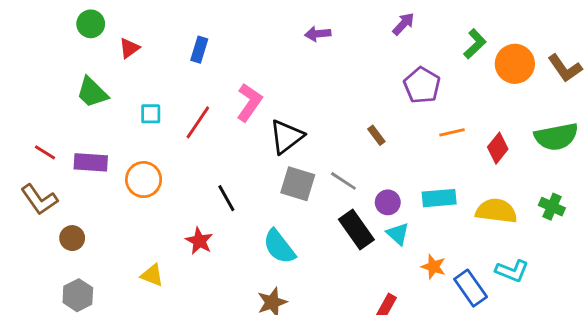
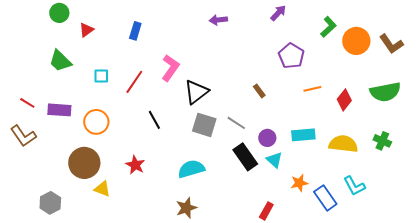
black line: (226, 198) -> (154, 120), moved
brown circle: (72, 238) -> (84, 163), moved, size x1.8
cyan semicircle: (279, 247) -> (191, 169), turned 112
orange star: (433, 267) -> (299, 183), turned -30
cyan L-shape: (512, 271) -> (354, 186), turned 40

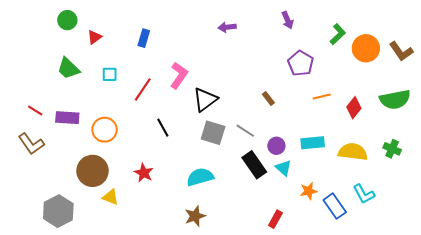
purple arrow: (278, 13) -> (287, 20), turned 114
cyan square: (101, 76) -> (110, 74), moved
gray hexagon: (50, 203) -> (58, 211), size x1.4

